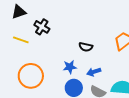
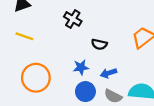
black cross: (42, 27) -> (73, 19), moved

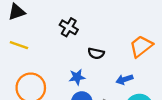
blue arrow: (108, 73) -> (124, 79), moved

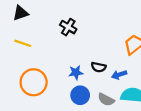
black semicircle: (96, 53) -> (99, 67), moved

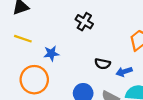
black cross: (68, 27) -> (84, 22), moved
blue star: (76, 73) -> (51, 53), moved

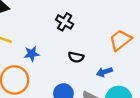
black semicircle: (102, 64) -> (76, 57), moved

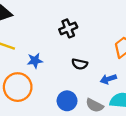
black cross: (65, 22) -> (68, 28), turned 36

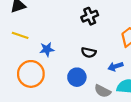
black cross: (68, 28) -> (90, 16), moved
blue circle: (67, 101) -> (77, 77), moved

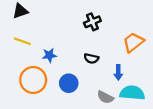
blue arrow: (115, 66) -> (118, 72), turned -72
blue circle: (77, 77) -> (69, 83), moved

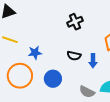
blue arrow: (118, 72) -> (93, 61), moved

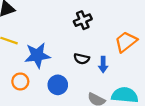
blue star: (35, 53) -> (37, 55), size x1.6
orange circle: (20, 76) -> (20, 81), size x0.6

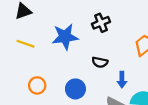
blue star: (37, 55) -> (65, 37), moved
blue arrow: (103, 64) -> (122, 80), moved

